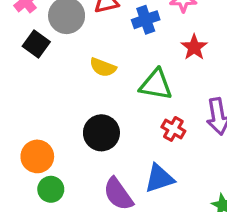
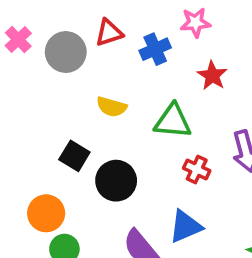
black square: (36, 44) -> (74, 156), moved

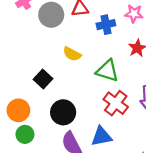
red cross: (197, 169) -> (116, 103), size x1.5
black circle: (116, 181) -> (63, 112), moved

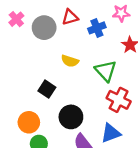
green triangle: (107, 71) -> (106, 71), turned 40

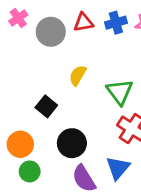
blue cross: (97, 28) -> (116, 23), moved
yellow semicircle: (70, 61) -> (78, 75), turned 96
blue triangle: (111, 133) -> (118, 168), turned -35

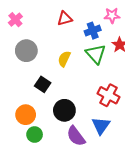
blue cross: (116, 23) -> (93, 31), moved
gray circle: (51, 32) -> (26, 51), moved
green triangle: (120, 92) -> (96, 54), moved

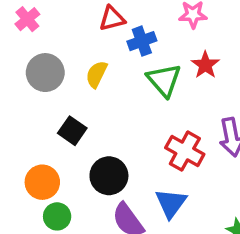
blue cross: (93, 31) -> (142, 41), moved
yellow semicircle: (64, 59) -> (97, 74), moved

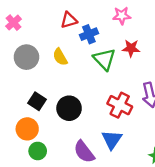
red star: (205, 65) -> (131, 48), turned -30
yellow semicircle: (97, 74) -> (60, 57), turned -54
black square: (72, 131) -> (37, 101), moved
black circle: (109, 176) -> (69, 108), moved

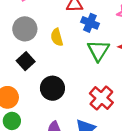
blue cross: (89, 34) -> (90, 23), turned 30
black square: (37, 101) -> (26, 61), moved

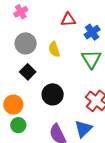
blue cross: (90, 23) -> (92, 32), moved, turned 35

